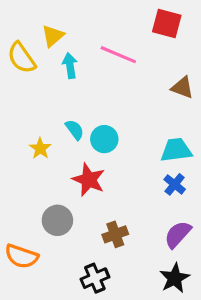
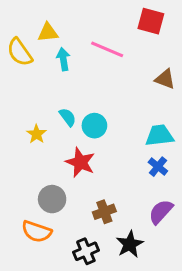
yellow triangle: (53, 36) -> (48, 32), turned 35
orange semicircle: (21, 256) -> (37, 232), moved
black star: (175, 278) -> (130, 244), moved

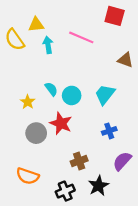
cyan trapezoid: (159, 136) -> (105, 94), moved, turned -45
blue cross: (158, 167) -> (109, 131), moved, turned 32
gray circle: (52, 199) -> (36, 133), moved

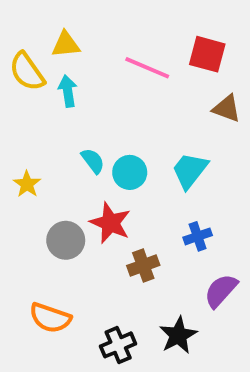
red square: (115, 16) -> (207, 54), moved
cyan arrow: (48, 45) -> (68, 91), moved
yellow star: (28, 102) -> (27, 184), moved
brown cross: (79, 161) -> (143, 265), moved

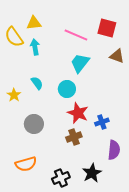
cyan semicircle: (93, 161) -> (37, 83), moved
cyan trapezoid: (190, 170) -> (80, 63), moved
red star: (110, 223) -> (78, 113), moved
purple semicircle: (221, 291) -> (114, 150), turned 144
orange semicircle: (50, 318) -> (26, 164), turned -35

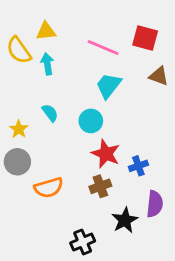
gray circle: (34, 124) -> (17, 162), moved
orange semicircle: (26, 164) -> (49, 188), moved
black star: (92, 173) -> (125, 220), moved

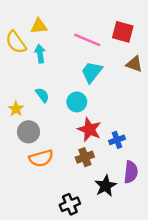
gray circle: (17, 162) -> (29, 132), moved

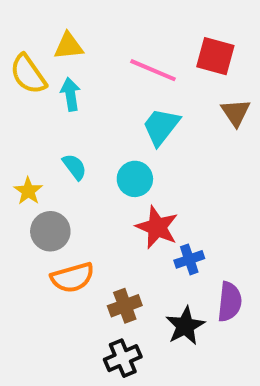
brown triangle: (134, 64) -> (236, 112), turned 36
blue cross: (117, 140) -> (189, 259), moved
brown cross: (85, 157) -> (125, 306), moved

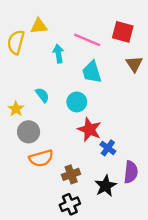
yellow semicircle: (28, 74) -> (16, 42), turned 50
cyan arrow: (70, 94) -> (58, 54), moved
cyan trapezoid: (161, 127) -> (92, 72), turned -55
blue cross: (189, 259) -> (108, 148), turned -35

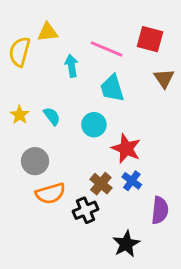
yellow star: (16, 109) -> (20, 115), moved
red star: (89, 130) -> (126, 149), moved
brown cross: (71, 174) -> (101, 184), moved, turned -30
black star: (106, 186) -> (126, 244), moved
black cross: (70, 204) -> (85, 210), moved

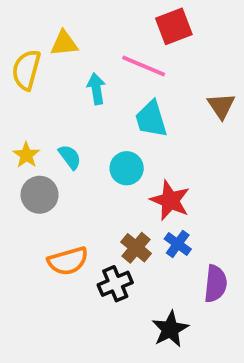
red square: (150, 39) -> (174, 26), moved, turned -36
gray circle: (35, 161) -> (40, 195), moved

